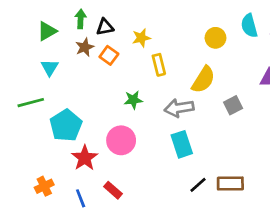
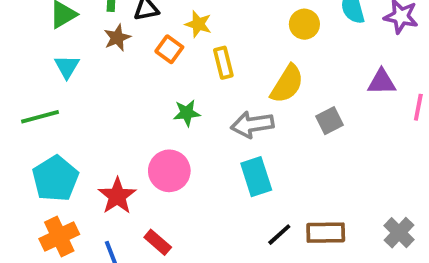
yellow star: (141, 38) -> (198, 24), turned 30
orange square: (109, 55) -> (169, 49), moved
cyan pentagon: (66, 125) -> (55, 179), moved
orange cross: (44, 186) -> (59, 236), size x1.4

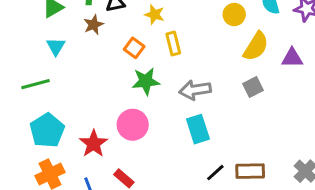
orange square: (169, 49) -> (134, 48), moved
yellow semicircle: (287, 84) -> (256, 46), moved
green star: (187, 113) -> (146, 81), size x1.4

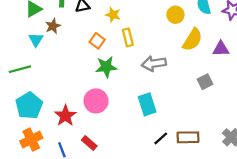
brown star: (94, 25) -> (53, 26), moved
gray square: (253, 87) -> (205, 82), moved
gray arrow: (195, 90) -> (154, 64), moved

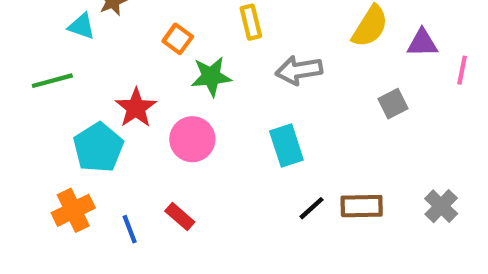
cyan triangle: (36, 40) -> (82, 26), turned -42
orange square: (97, 41) -> (178, 39), moved
cyan pentagon: (29, 106) -> (98, 148), moved
red star: (65, 116) -> (136, 108), moved

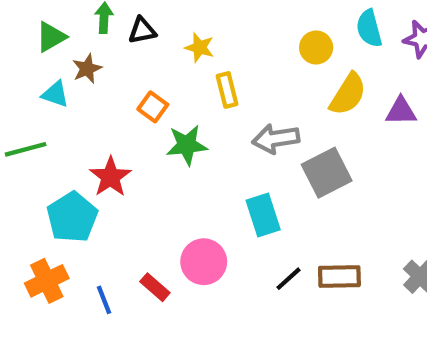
gray square: (393, 104) -> (327, 173), moved, size x1.6
pink circle: (192, 139) -> (204, 262), moved

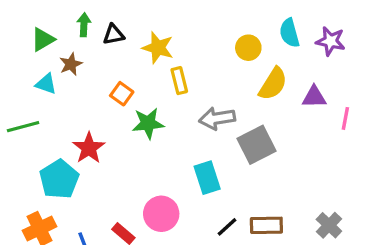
yellow star: (199, 47) -> (158, 48), size x1.4

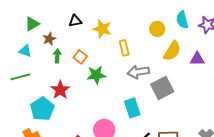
green arrow: (84, 25) -> (57, 56), moved
yellow rectangle: (179, 81) -> (124, 48), moved
cyan triangle: (46, 84) -> (25, 51), moved

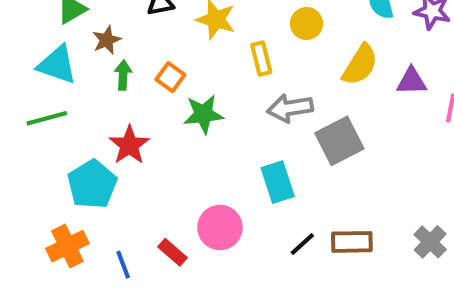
yellow circle: (157, 29) -> (306, 24), moved
cyan triangle: (25, 51) -> (57, 65), size x1.5

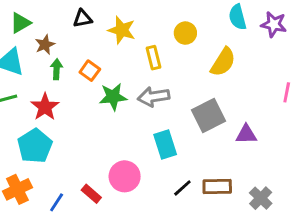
purple triangle: (412, 81) -> (246, 134), moved
gray arrow: (290, 108) -> (154, 97), moved
red star: (129, 145) -> (45, 107), moved
gray cross: (430, 242) -> (261, 198), moved
blue line: (123, 265) -> (57, 202), turned 54

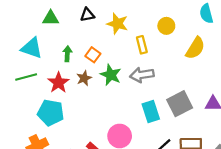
green triangle: (20, 23) -> (51, 18), moved, turned 30
brown star: (45, 45) -> (84, 78), moved
green star: (113, 97) -> (111, 75), turned 30
gray square: (209, 116) -> (180, 104), moved
cyan pentagon: (35, 146) -> (51, 113), turned -30

